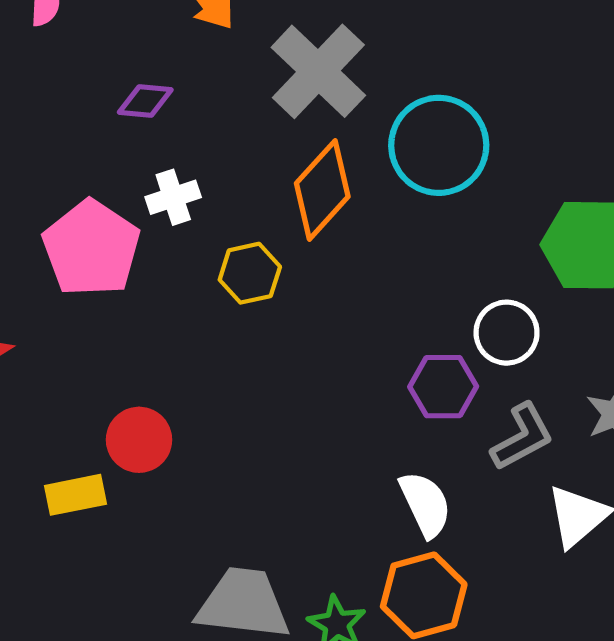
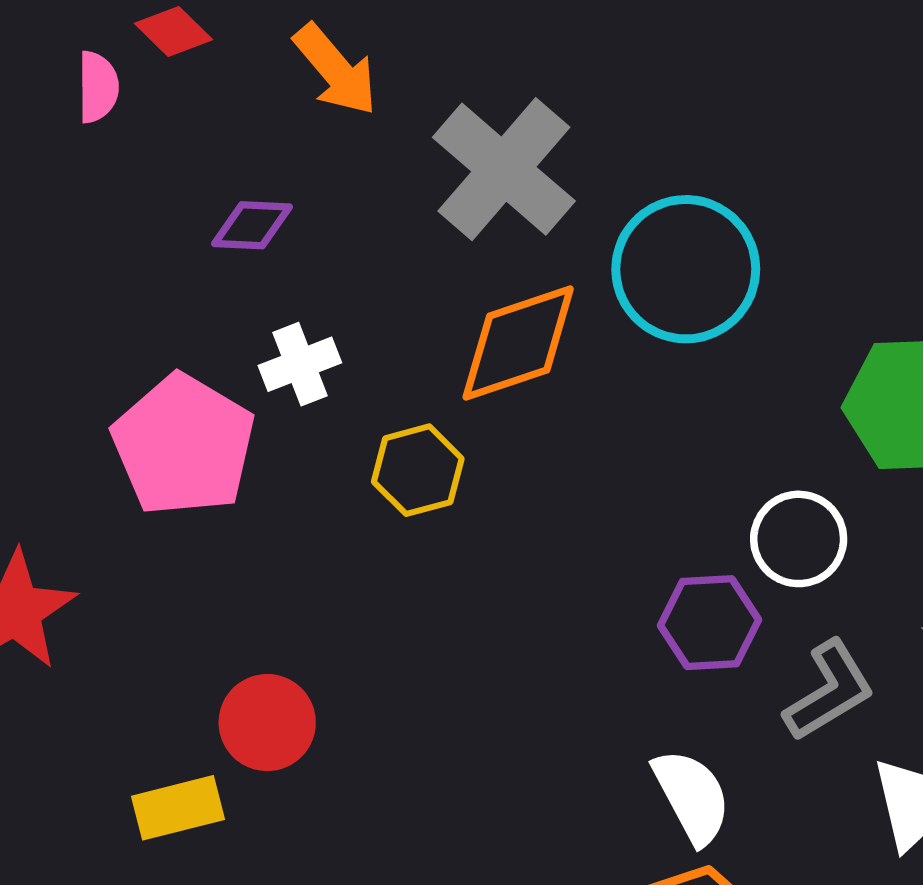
orange diamond: (322, 190) -> (518, 343), turned 32

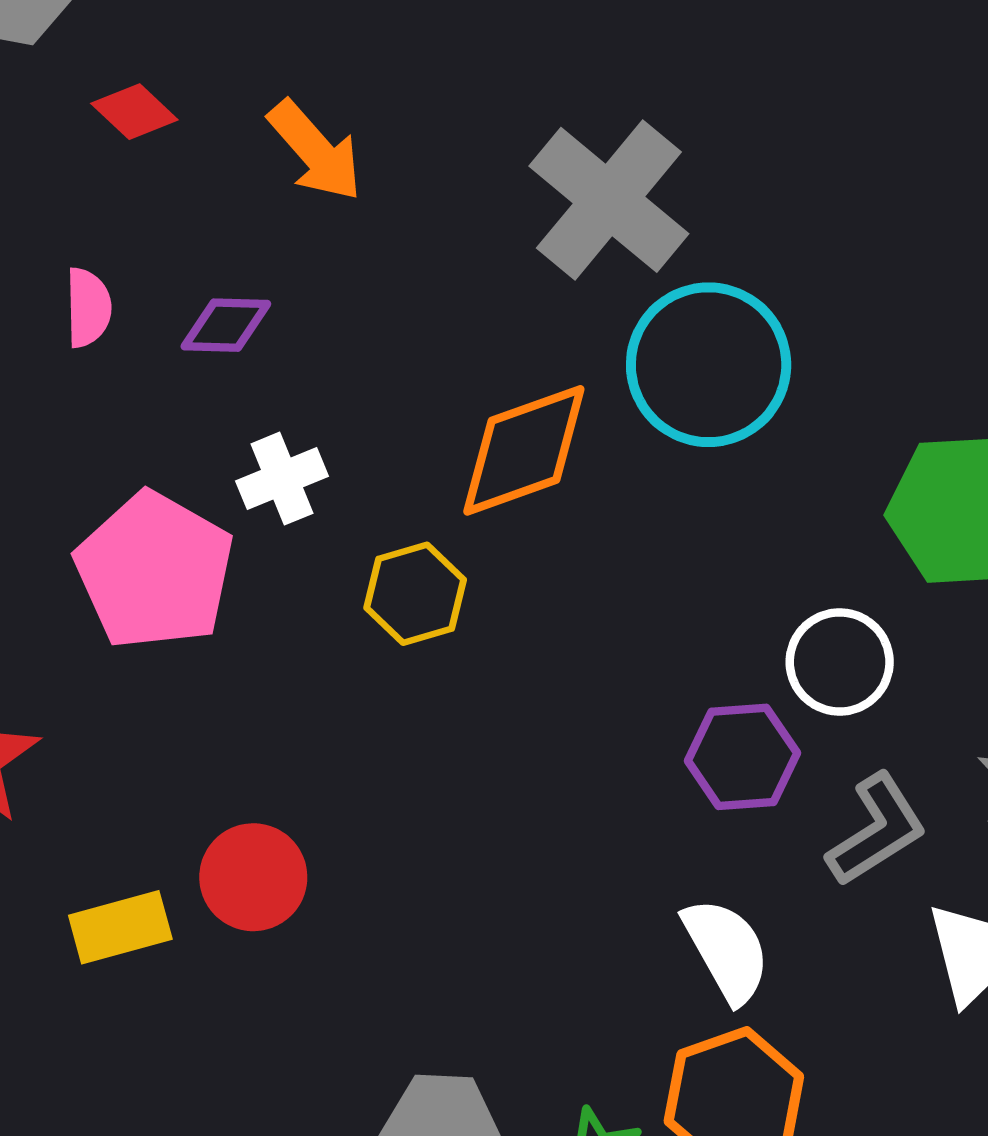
pink semicircle: (98, 87) -> (88, 308), moved
gray cross: (504, 169) -> (609, 200), moved
yellow rectangle: (178, 808) -> (120, 927), moved

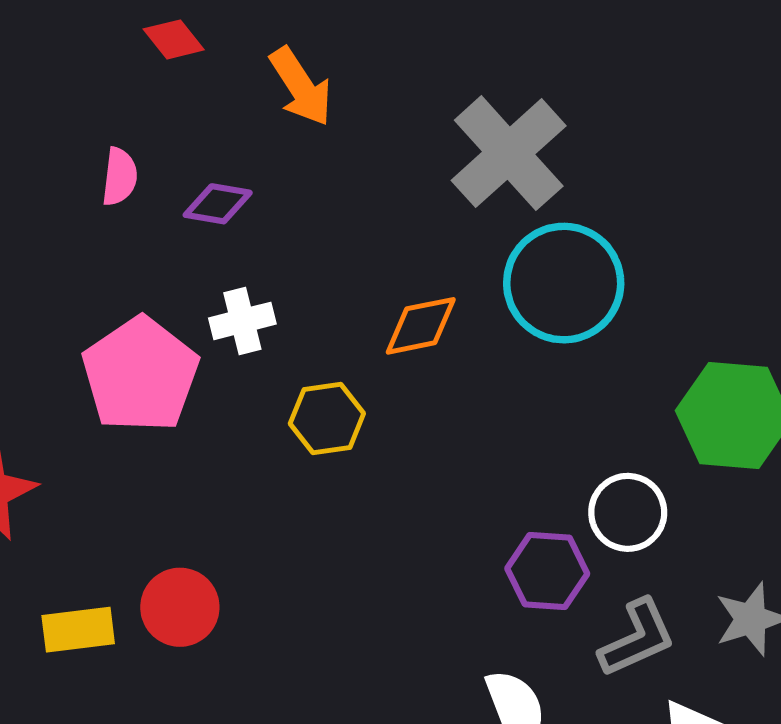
orange diamond: (524, 450) -> (421, 326), size x0.7

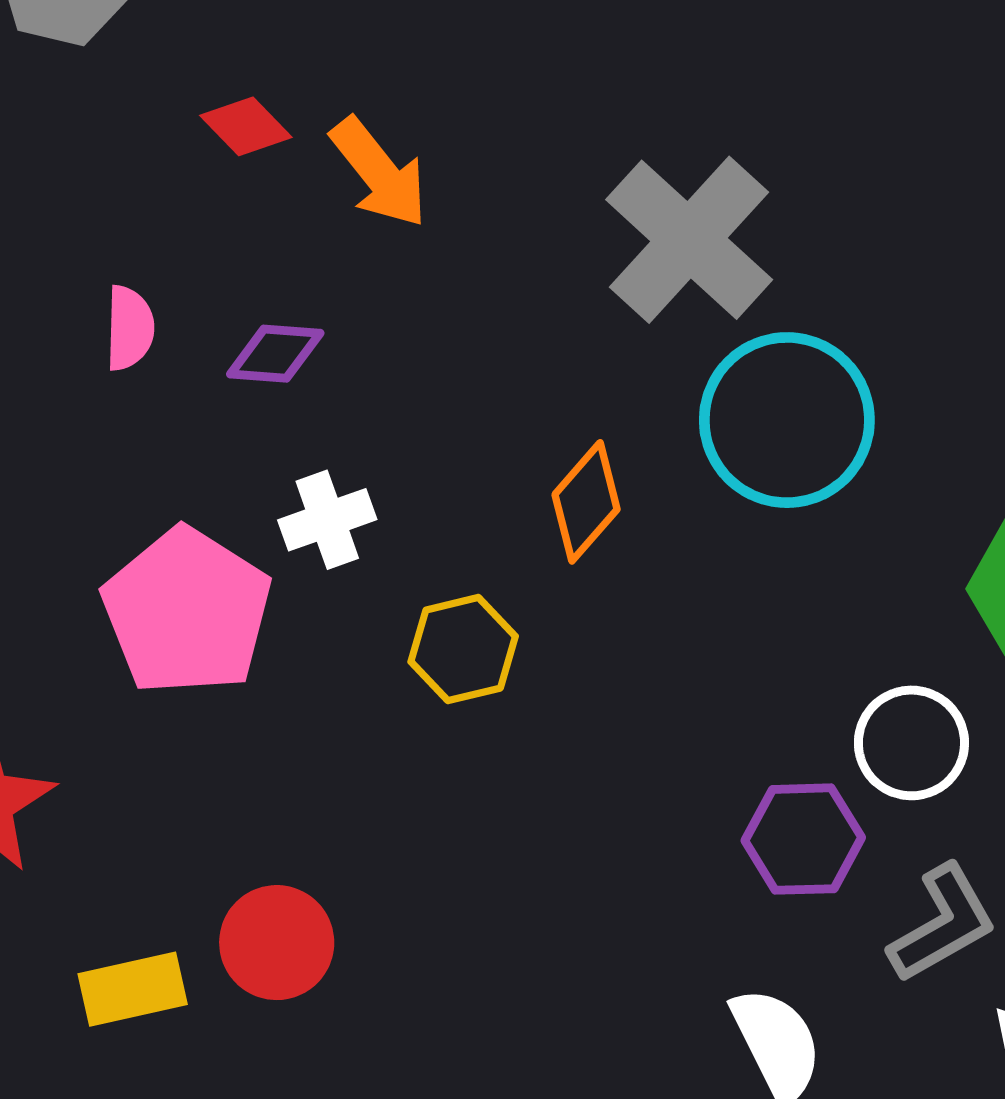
red diamond: (174, 39) -> (246, 126), moved
orange diamond: (421, 326) -> (586, 502), turned -32

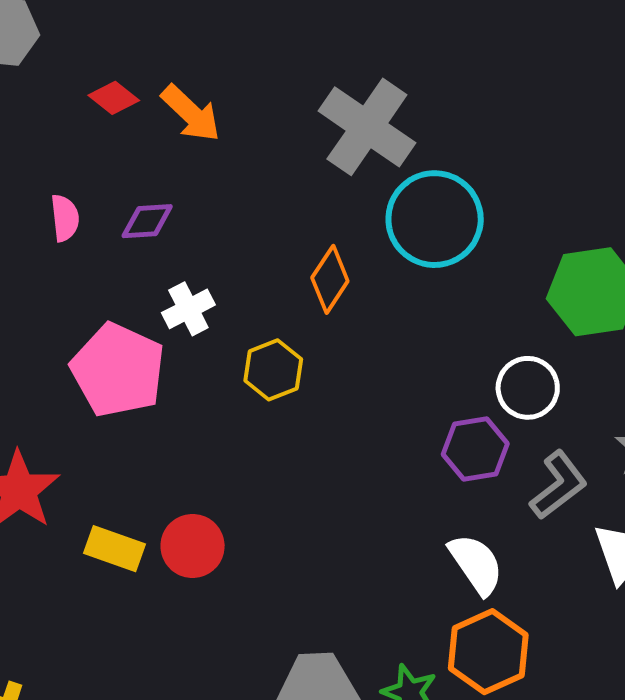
yellow rectangle: (133, 989) -> (115, 549), moved, turned 40

